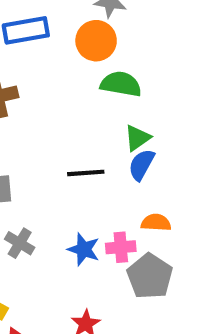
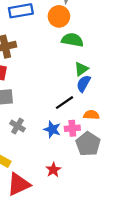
black line: (86, 173) -> (65, 103), moved, turned -30

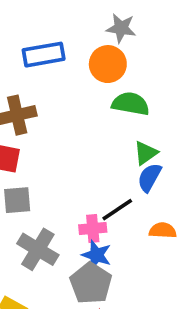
gray cross: (18, 126) -> (38, 249), size x1.5
pink cross: (72, 128) -> (93, 229), moved
gray pentagon: (88, 144) -> (91, 283), moved

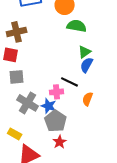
black line: (117, 210) -> (70, 82), turned 60
orange semicircle: (163, 230) -> (88, 99), moved, turned -72
blue star: (96, 255) -> (49, 106), moved

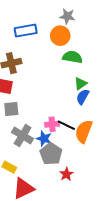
black line: (70, 82) -> (66, 125), moved
orange semicircle: (88, 99) -> (84, 131), size x1.6
red star: (60, 142) -> (66, 174), moved

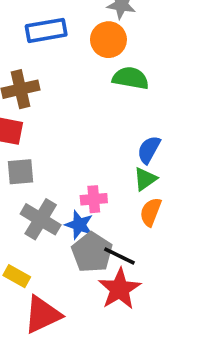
green triangle: (81, 84) -> (145, 179), moved
black line: (66, 125) -> (119, 256), moved
orange semicircle: (84, 131) -> (151, 212), size x0.7
red star: (66, 174) -> (119, 289), size x1.6

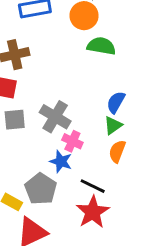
pink cross: (94, 199) -> (72, 141), turned 30
gray cross: (41, 219) -> (55, 117), moved
gray pentagon: (92, 252) -> (41, 189), moved

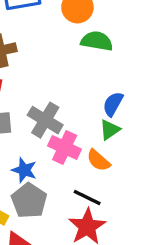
pink cross: (72, 141) -> (65, 147), size x1.4
orange semicircle: (117, 151) -> (98, 160), moved, turned -70
blue star: (61, 161) -> (24, 170), moved

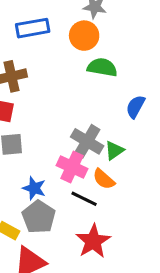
blue semicircle: (113, 104) -> (135, 107), moved
gray cross: (45, 120) -> (87, 141), moved
black line: (87, 197) -> (84, 199), moved

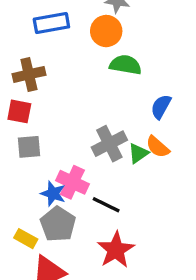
gray cross: (87, 141) -> (109, 144), turned 32
pink cross: (72, 167) -> (72, 182), moved
orange semicircle: (104, 179) -> (158, 147), moved

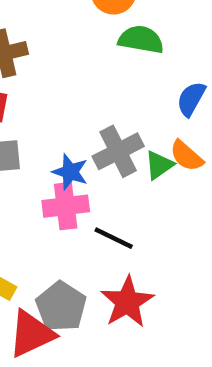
pink cross: (72, 182) -> (66, 206), turned -32
blue star: (53, 194) -> (70, 172), moved
gray pentagon: (58, 224) -> (61, 307), moved

